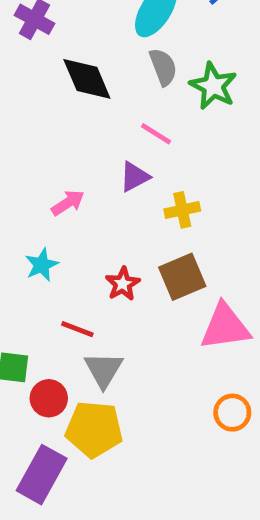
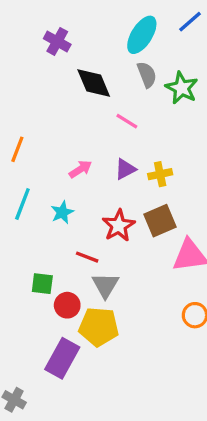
pink line: (156, 134) -> (127, 121), moved
purple triangle: (135, 177) -> (125, 169), moved
red star: (123, 284) -> (119, 226), size x1.4

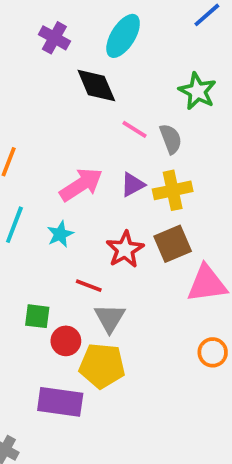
cyan ellipse: (142, 35) -> (123, 36), moved
gray semicircle: (147, 75) -> (171, 139), moved
pink arrow: (80, 169) -> (81, 185), size x1.6
yellow cross: (160, 174) -> (173, 190), size x1.4
purple rectangle: (62, 358) -> (60, 402), turned 69

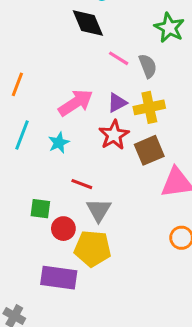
red star: (125, 249) -> (114, 135), moved

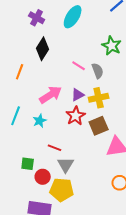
black diamond: (88, 23) -> (43, 49), moved, turned 55
orange line: (17, 84) -> (20, 72), moved

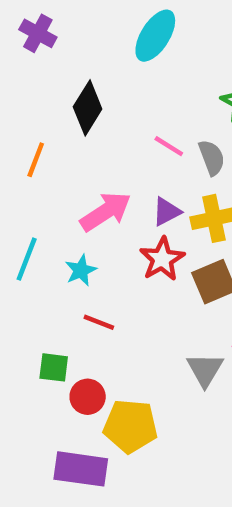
purple cross: (37, 18) -> (38, 33), moved
red line: (55, 148) -> (99, 322), moved
gray triangle: (66, 165) -> (205, 370), moved

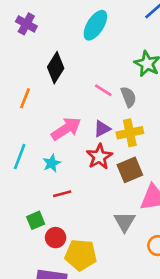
red line: (99, 322) -> (62, 194), turned -36
green square: (54, 367) -> (36, 220), turned -30

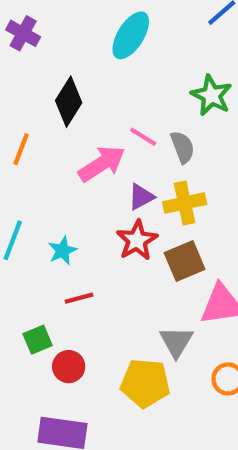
pink arrow: (66, 129) -> (102, 164), moved
yellow pentagon: (81, 255) -> (145, 383), moved

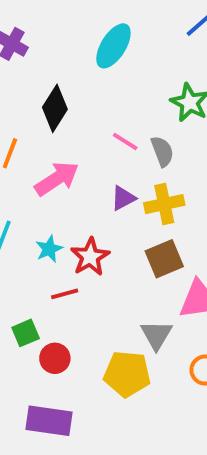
pink arrow: (102, 164) -> (57, 179), moved
red star: (137, 240) -> (90, 257), moved

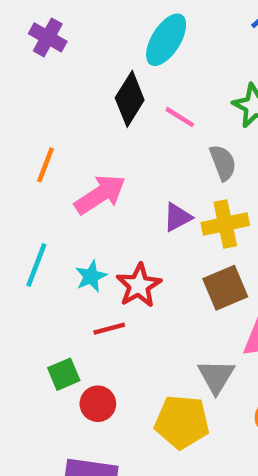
black diamond: (55, 108) -> (130, 99), moved
pink line: (125, 142) -> (180, 117), moved

